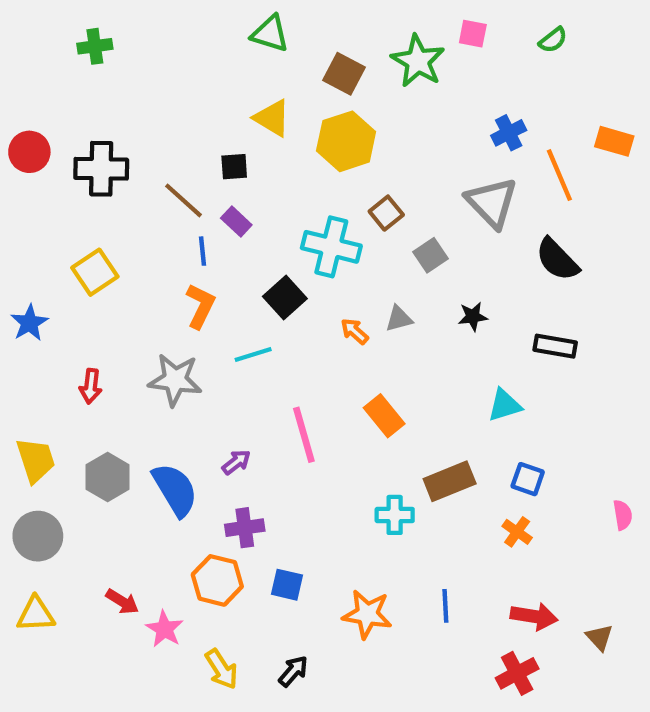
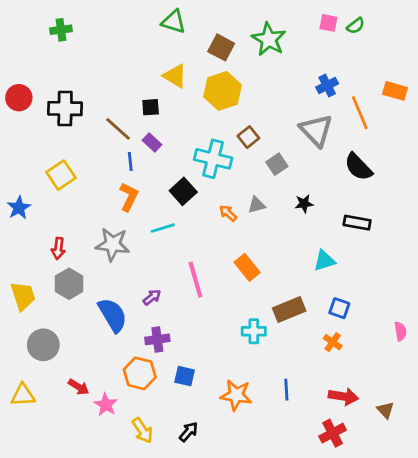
pink square: (473, 34) -> (328, 23), moved
gray hexagon: (108, 477) -> (69, 284), moved
gray circle: (38, 536) -> (43, 345), moved

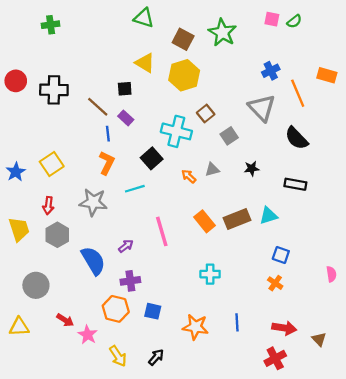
yellow square: (61, 175) -> (52, 164), moved
yellow trapezoid: (23, 296) -> (19, 229), moved
brown rectangle: (289, 310) -> (237, 219), moved

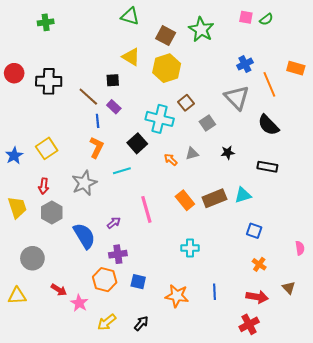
gray star: (93, 202) -> (84, 183), turned -30
orange cross: (275, 283) -> (259, 264), moved
brown triangle: (319, 339) -> (289, 288), moved
yellow arrow: (118, 356) -> (107, 322), turned 84

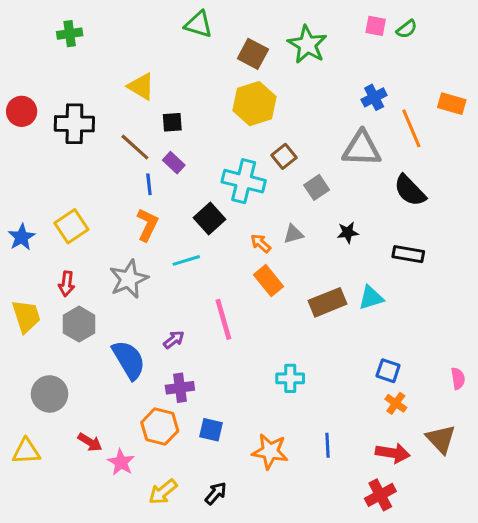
yellow triangle: (131, 57) -> (141, 86), moved
gray triangle: (237, 98) -> (362, 149), turned -44
orange rectangle: (185, 200) -> (268, 281), moved
blue square: (254, 231) -> (388, 371), moved
brown triangle: (289, 288) -> (441, 439), size x1.5

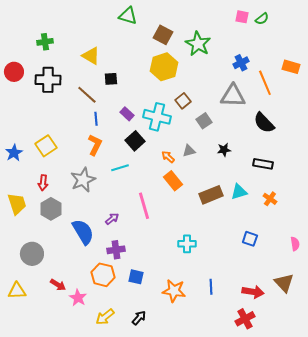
green cross: (70, 34) -> (45, 42), moved
green star: (307, 45) -> (198, 44), moved
purple rectangle: (174, 163) -> (127, 114), moved
orange cross: (396, 403) -> (270, 199), moved

